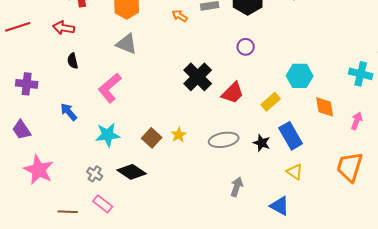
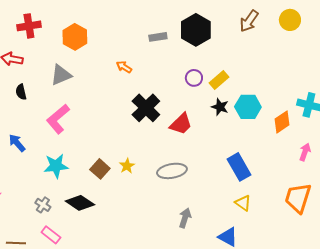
orange arrow: (180, 16) -> (124, 67), moved
gray triangle: (127, 44) -> (61, 75), moved, turned -45
yellow rectangle: (271, 102) -> (219, 80), moved
orange diamond: (325, 107) -> (282, 122), moved, turned 65
black star: (262, 143) -> (220, 107), moved

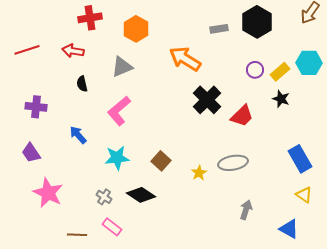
orange arrow: (124, 67) -> (185, 59), size x2.0
cyan hexagon: (248, 107) -> (309, 63), moved
yellow star: (127, 166) -> (199, 173), moved

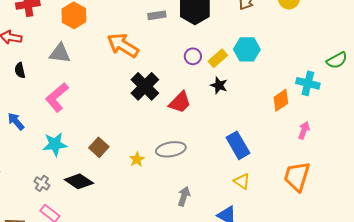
gray triangle: (122, 67) -> (60, 53), turned 30

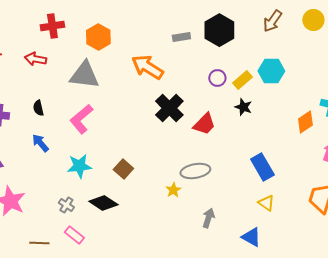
gray triangle: (60, 53) -> (84, 75), size x1.4
black semicircle: (20, 70) -> (38, 108), moved
yellow star: (137, 159) -> (173, 190), moved

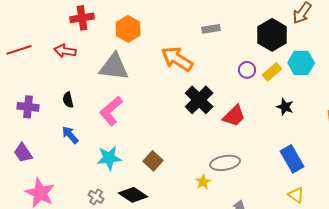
black hexagon: (219, 30) -> (272, 35), moved
black star: (243, 107) -> (285, 107), moved

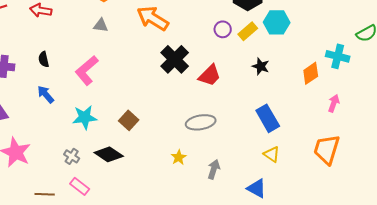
gray triangle: (114, 67) -> (101, 25), moved, size x0.5
yellow star: (203, 182) -> (179, 157), moved

